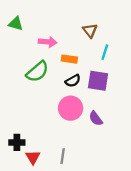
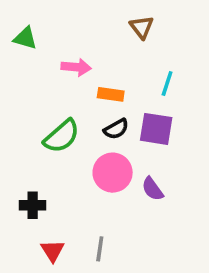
brown triangle: (90, 31) -> (142, 27), moved
green semicircle: (37, 72) -> (62, 136), moved
black cross: (17, 142) -> (33, 205), moved

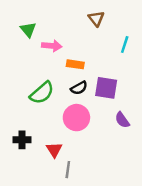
green triangle: (25, 38) -> (28, 30), moved, turned 35
cyan line: (167, 84) -> (125, 45), moved
purple semicircle: (153, 189) -> (122, 120), moved
red triangle: (53, 251) -> (54, 150), moved

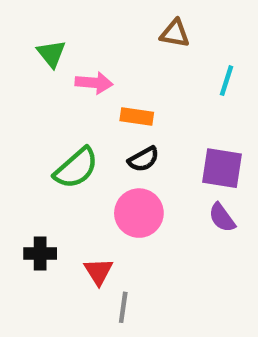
brown triangle: (96, 19) -> (175, 33), turned -42
purple square: (106, 88) -> (222, 168), moved

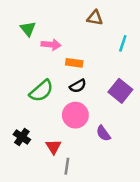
purple square: (222, 168) -> (120, 91), turned 30
purple semicircle: (222, 218) -> (103, 133), moved
black cross: (40, 253) -> (22, 137), turned 35

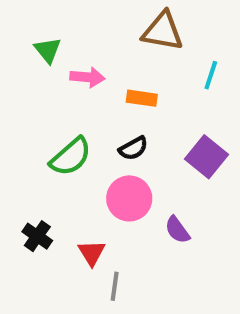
brown triangle: (95, 18) -> (163, 31), size x1.5
orange rectangle: (74, 63) -> (142, 98), moved

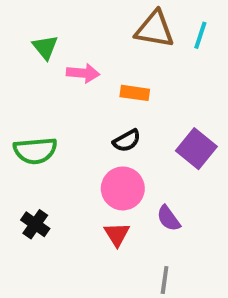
cyan line: (211, 75) -> (200, 35), moved
green semicircle: (71, 157) -> (35, 151), moved, turned 36
red triangle: (92, 253) -> (117, 234), moved
gray line: (115, 286) -> (165, 280), moved

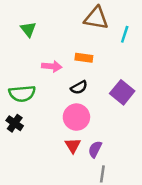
cyan line: (200, 35) -> (125, 34), moved
pink arrow: (83, 73) -> (52, 66), moved
purple semicircle: (169, 218) -> (95, 149), moved, turned 63
black cross: (35, 224) -> (15, 123), moved

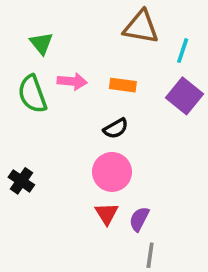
pink arrow: (52, 66) -> (72, 81), moved
purple square: (122, 92) -> (184, 96), moved
green semicircle: (22, 94) -> (32, 94), moved, turned 75

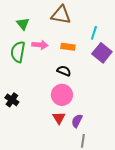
brown triangle: (141, 27) -> (61, 15), moved
cyan line: (183, 51) -> (94, 33), moved
green semicircle: (32, 94) -> (18, 52), turned 30
black semicircle: (116, 128) -> (64, 71), turned -128

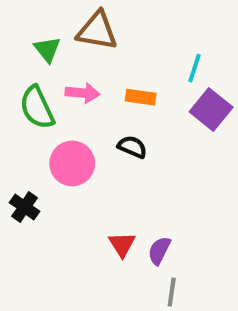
brown triangle: (61, 15) -> (97, 31), moved
green semicircle: (18, 52) -> (37, 107), turned -35
pink circle: (62, 95) -> (72, 163), moved

